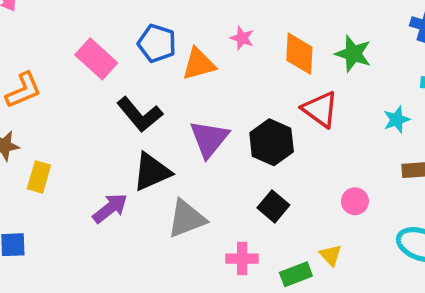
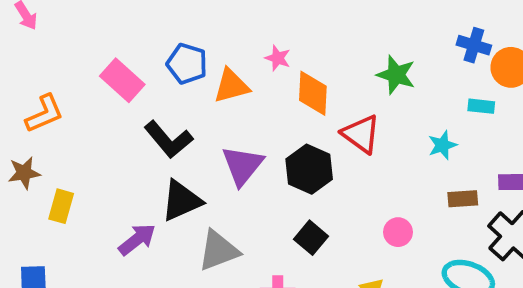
orange diamond: (299, 54) -> (313, 93), moved

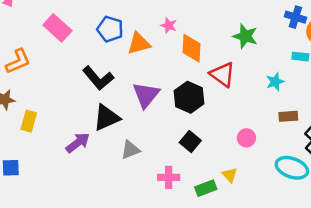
pink rectangle: (122, 80) -> (57, 28), moved
gray triangle: (218, 251) -> (130, 150), size x0.7

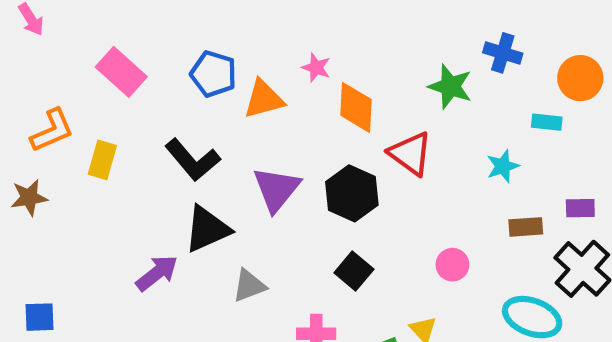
blue cross: (295, 17) -> (503, 53), moved
yellow rectangle: (29, 121) -> (102, 160), moved

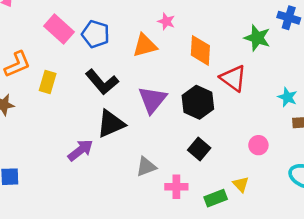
pink star: (316, 68) -> (166, 21), moved
blue pentagon: (213, 74) -> (96, 34), moved
cyan star: (503, 166) -> (287, 97), moved, turned -30
gray triangle: (249, 286) -> (146, 167), moved

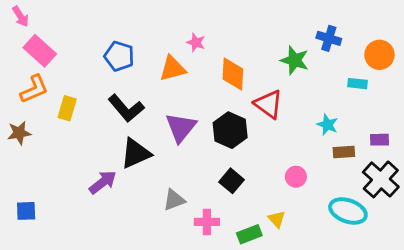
pink rectangle: (59, 29) -> (40, 51), moved

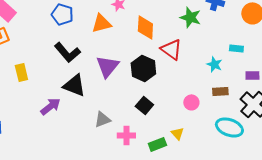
cyan rectangle: (358, 84) -> (236, 48), moved
yellow rectangle: (67, 108) -> (21, 72), moved, turned -30
brown rectangle: (344, 152) -> (220, 91), moved
black triangle: (136, 153) -> (74, 85), turned 45

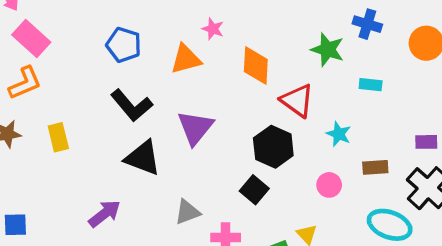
cyan rectangle: (236, 48) -> (371, 85), moved
cyan star: (214, 64) -> (339, 134), moved
black hexagon: (143, 68) -> (273, 147), moved
purple arrow: (50, 106) -> (105, 214), moved

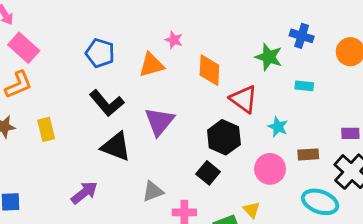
pink circle: (329, 185) -> (270, 169), size x1.5

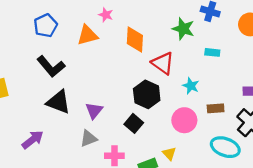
blue pentagon: (100, 53) -> (46, 26), turned 30
purple triangle: (159, 122) -> (94, 111), moved, size x0.7

